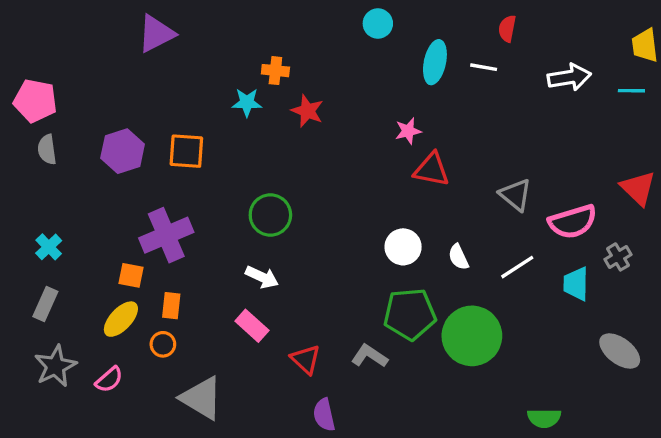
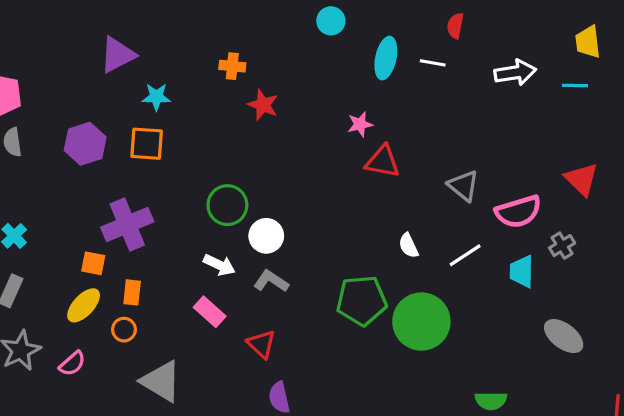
purple triangle: (156, 34) -> (118, 55), moved
cyan star: (247, 102) -> (156, 97), moved
white circle: (403, 247) -> (266, 236), moved
gray L-shape: (369, 356) -> (271, 281), moved

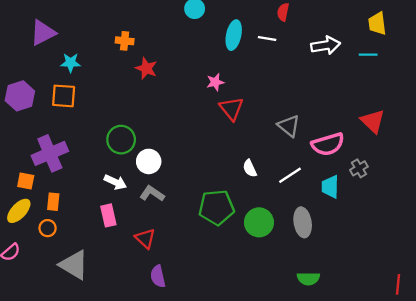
red triangle: (383, 161) -> (231, 109), turned 40
pink rectangle: (210, 312) -> (108, 215), turned 35
green circle: (421, 322) -> (259, 222), size x0.7
gray ellipse: (564, 336) -> (303, 222), moved, turned 44

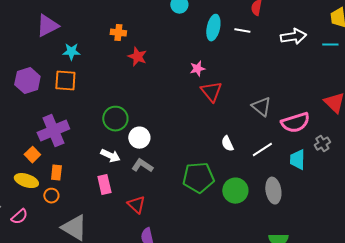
orange square: (26, 181) -> (32, 155), turned 35
yellow ellipse: (19, 211) -> (26, 181), turned 65

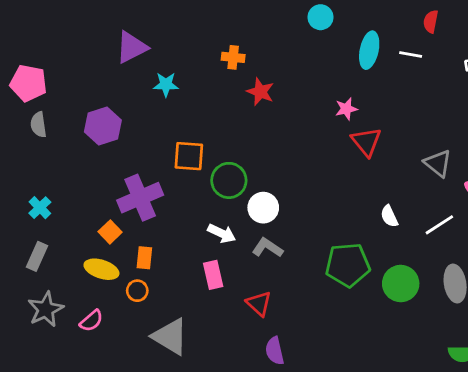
orange square: (65, 81) -> (189, 156), moved

